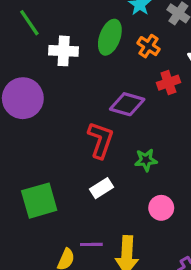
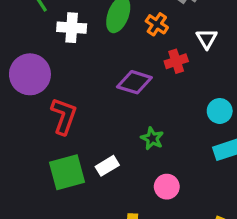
red L-shape: (101, 140) -> (64, 116), moved
green star: (146, 160) -> (152, 138), turned 30
green square: (39, 201) -> (67, 172), moved

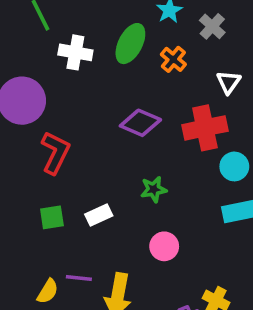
red cross: (176, 61) -> (205, 128), moved, size x1.6
green star: (152, 138) -> (154, 189), turned 30
green square: (67, 172) -> (52, 217), size x0.6

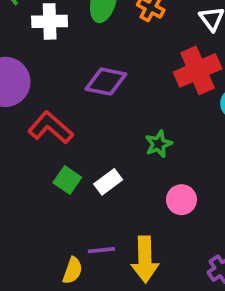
purple diamond: (140, 123) -> (106, 82), moved
red L-shape: (55, 153) -> (51, 128), turned -63
green square: (52, 217) -> (67, 180), moved, turned -35

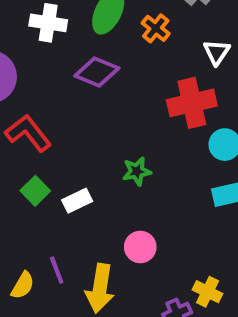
purple diamond: (106, 82) -> (97, 72), moved
pink circle: (181, 200) -> (140, 247), moved
purple line: (101, 250) -> (57, 270), turned 64

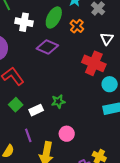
red cross: (192, 103) -> (94, 63), turned 35
green star: (137, 171) -> (58, 102), moved
purple line: (57, 270) -> (28, 135), moved

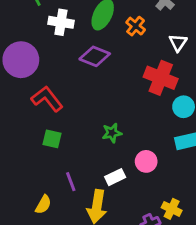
green square: (16, 105) -> (52, 139), turned -32
white rectangle: (36, 110) -> (115, 177), moved
pink circle: (67, 134) -> (146, 161), moved

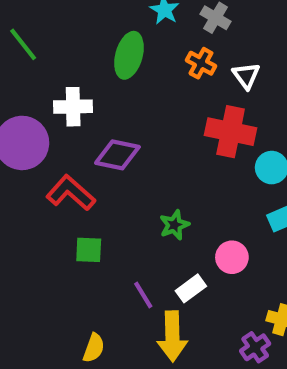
white cross: (61, 22) -> (73, 107), moved
orange cross: (136, 26) -> (201, 63), moved
purple diamond: (95, 56) -> (117, 155), moved
purple line: (71, 182) -> (143, 295), moved

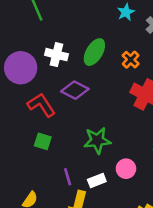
green ellipse: (129, 55) -> (94, 52), moved
orange cross: (201, 63) -> (131, 60), moved
green star: (174, 225) -> (97, 140), size x1.5

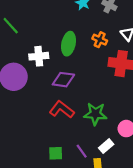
red L-shape: (41, 105) -> (62, 109), moved
green star: (97, 140) -> (95, 114), turned 30
green square: (43, 141) -> (56, 153), moved

